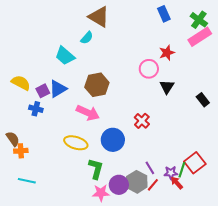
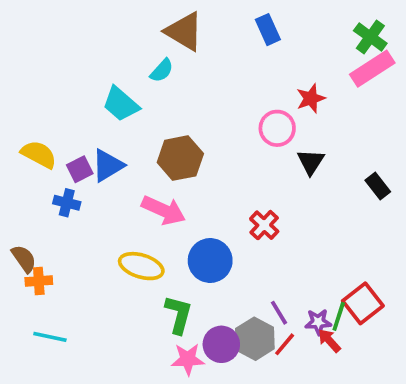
blue rectangle: (164, 14) -> (268, 30), moved

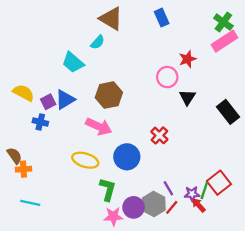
black rectangle: (378, 186) -> (228, 112), size x1.5

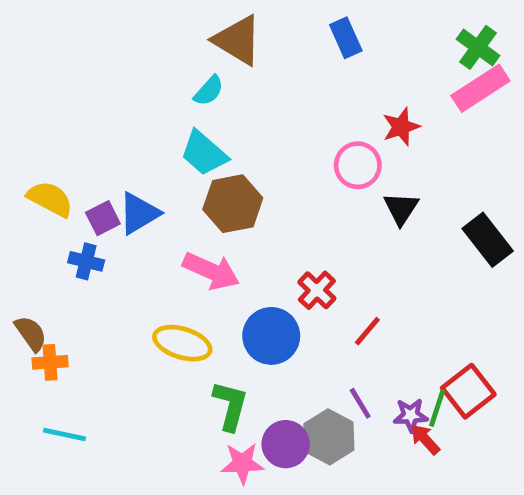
cyan trapezoid: (73, 62) -> (204, 153), moved
red cross: (159, 135) -> (317, 290), moved
red line: (172, 207) -> (367, 331), moved

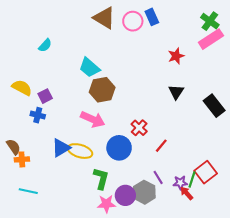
cyan semicircle: (209, 91) -> (45, 45), moved
pink circle: (358, 165) -> (133, 21), moved
blue triangle: (139, 213) -> (61, 148), moved

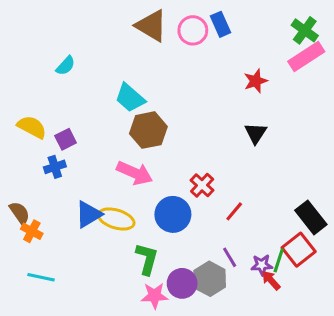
black rectangle: (214, 106) -> (311, 217), moved
blue cross: (38, 115) -> (55, 167), turned -32
orange cross: (22, 159) -> (32, 231), turned 32

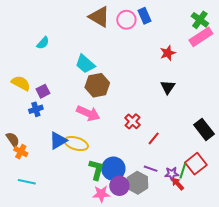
blue circle: (173, 214) -> (113, 169), moved
black rectangle: (311, 217) -> (204, 129), moved
purple line: (230, 257) -> (151, 169), turned -40

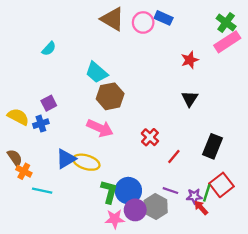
blue rectangle: (145, 16) -> (164, 18), turned -42
yellow semicircle: (21, 83) -> (18, 117), moved
black rectangle: (204, 129) -> (212, 146), moved, turned 60
cyan line: (27, 182) -> (42, 191), moved

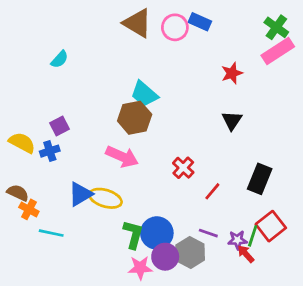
cyan trapezoid: (97, 72) -> (144, 94), moved
brown semicircle: (15, 158) -> (18, 193), turned -30

